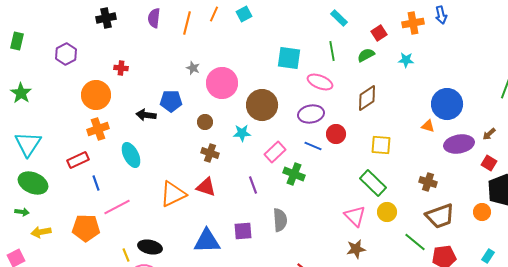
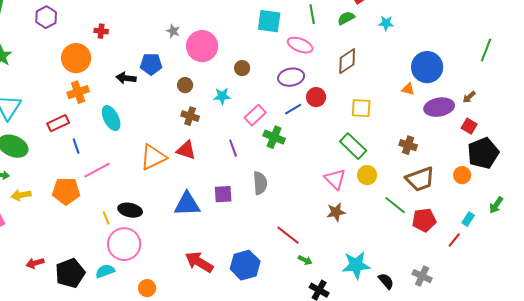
brown circle: (262, 105) -> (242, 68), size x0.5
blue line: (313, 146) -> (293, 109), turned -54

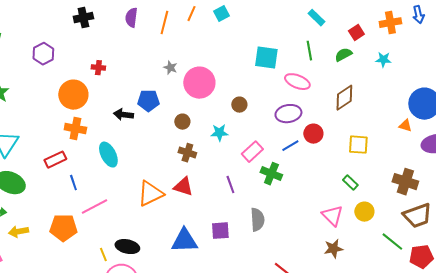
orange cross: (78, 92) -> (75, 129), turned 30
brown cross: (408, 145) -> (405, 182), size x1.4
green rectangle: (353, 146) -> (350, 183), size x0.6

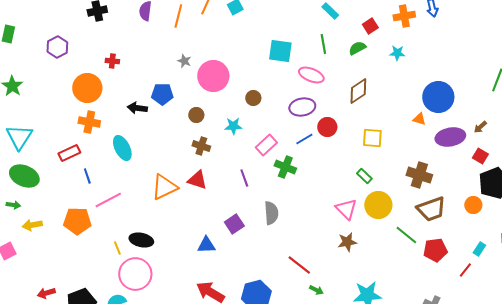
yellow circle: (364, 212) -> (378, 205), size x1.4
purple square: (220, 231) -> (234, 224), turned -30
blue triangle: (184, 241) -> (206, 245), moved, size x0.7

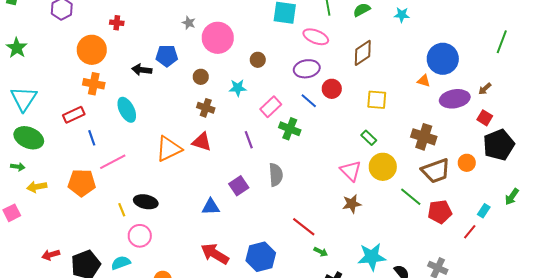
blue line: (304, 139) -> (309, 101), turned 72
orange circle: (473, 205) -> (467, 163), moved
pink circle: (135, 274) -> (140, 236), size x0.7

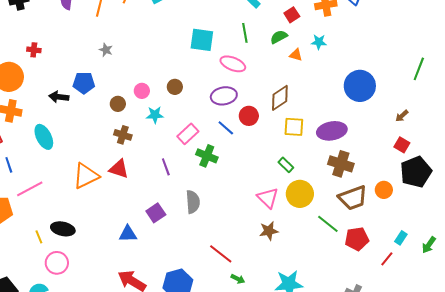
pink circle: (218, 38) -> (142, 91), moved, size x0.5
brown diamond: (363, 53) -> (280, 98), moved
orange triangle: (424, 81) -> (296, 55), moved
purple ellipse: (455, 99) -> (332, 131), moved
green arrow: (512, 197) -> (429, 245), moved

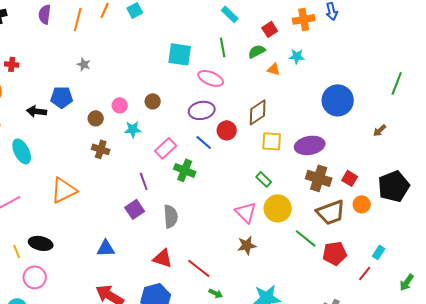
red square: (402, 145) -> (350, 178), moved
red triangle: (119, 169) -> (163, 258), moved
purple square: (156, 213) -> (135, 209), moved
green arrow: (429, 245) -> (407, 282), moved

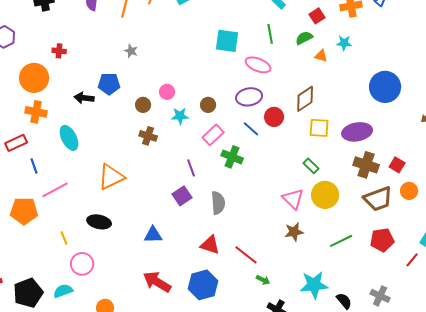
brown circle: (153, 101) -> (208, 105), moved
green line: (306, 238) -> (341, 241), moved, turned -65
black ellipse: (41, 243) -> (99, 222), moved

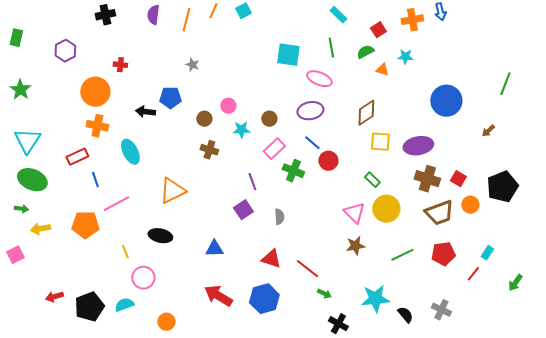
red circle: (274, 117) -> (328, 161), moved
gray semicircle: (218, 203) -> (279, 217), size x0.7

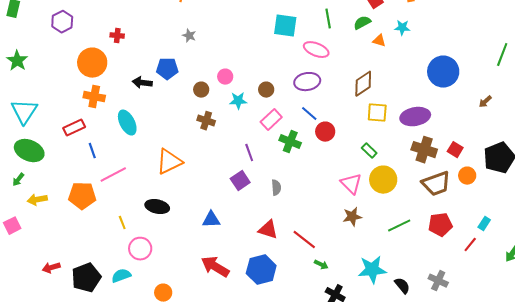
green arrow: (21, 209) -> (18, 180), turned 120

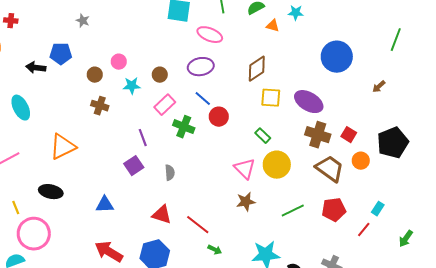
purple ellipse: (415, 117) -> (309, 102), turned 40
brown trapezoid: (436, 184) -> (330, 169), turned -124
pink circle: (140, 249) -> (34, 234), size x1.4

